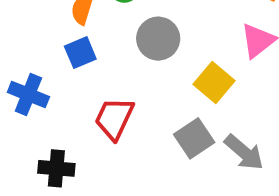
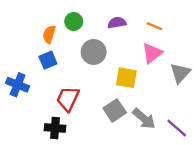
yellow square: (214, 83) -> (126, 78), turned -30
black cross: (56, 168) -> (55, 128), moved

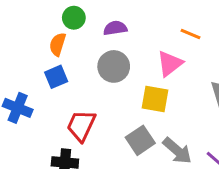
green circle: (74, 22) -> (74, 18), moved
purple semicircle: (117, 23) -> (115, 28), moved
pink triangle: (152, 53) -> (170, 64), moved

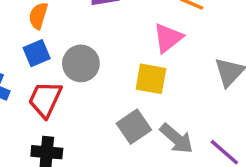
gray circle: (114, 66) -> (81, 63), moved
red trapezoid: (81, 126) -> (45, 99), moved

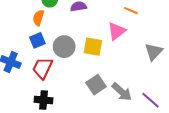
yellow square: (151, 79) -> (93, 47), moved

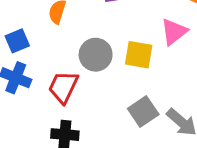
blue square: (37, 40) -> (17, 41), moved

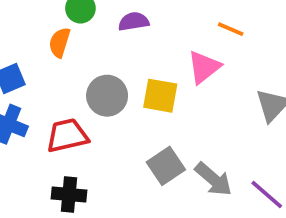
red trapezoid: (63, 87) -> (67, 136), turned 52

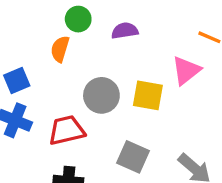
gray square: (166, 166) -> (133, 157), moved, turned -32

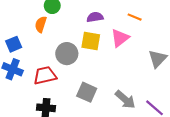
purple semicircle: (125, 31) -> (95, 17), moved
yellow square: (148, 95) -> (91, 41), moved

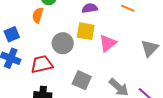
pink triangle: (120, 38) -> (108, 43), moved

